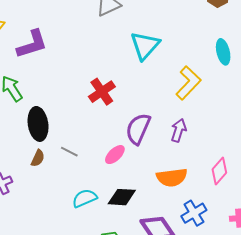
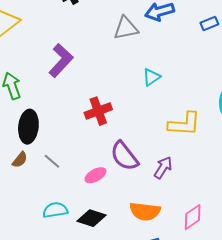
purple L-shape: (32, 44) -> (61, 60), moved, turned -44
cyan triangle: (145, 46) -> (151, 77), size x0.6
yellow L-shape: (188, 83) -> (184, 124), turned 36
purple semicircle: (138, 129) -> (124, 156), turned -76

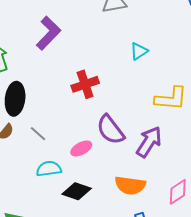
purple arrow: (163, 167) -> (149, 142), size x1.4
cyan semicircle: (55, 210) -> (49, 169), moved

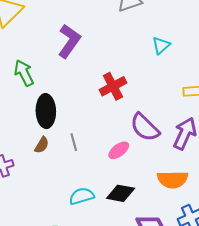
gray line: (38, 134) -> (74, 142), turned 42
cyan semicircle: (49, 169) -> (82, 196), moved

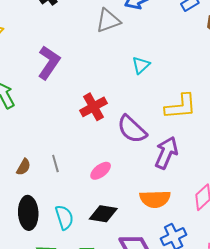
black ellipse: (46, 111) -> (28, 213), moved
purple semicircle: (145, 127) -> (132, 129), moved
cyan semicircle: (82, 196) -> (64, 217), turned 90

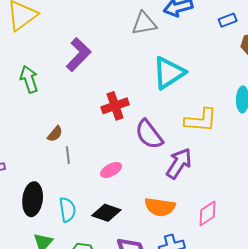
cyan triangle: (141, 65) -> (169, 73), size x1.8
brown semicircle: (23, 167) -> (55, 134), moved

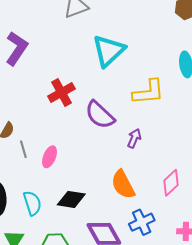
purple arrow: (179, 163) -> (134, 138), size x0.6
pink ellipse: (111, 170) -> (50, 157), moved, turned -30
orange semicircle: (160, 207) -> (123, 185), turned 64

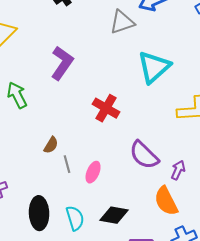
red cross: (61, 93) -> (106, 108), turned -32
purple semicircle: (100, 115) -> (144, 155), moved
purple arrow: (134, 138) -> (178, 170), moved

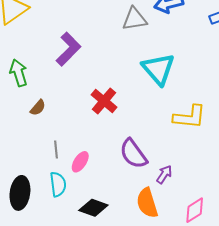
cyan triangle: (154, 67) -> (158, 69), turned -39
brown semicircle: (51, 145) -> (38, 108), moved
cyan semicircle: (75, 218) -> (58, 184), moved

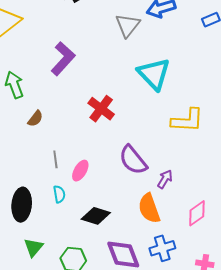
gray triangle: (135, 19) -> (128, 25), turned -40
cyan semicircle: (58, 184) -> (59, 194), size x0.7

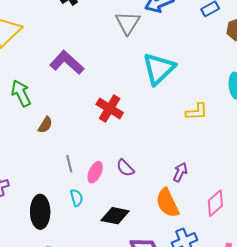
purple L-shape: (63, 59) -> (67, 62), turned -84
cyan triangle: (154, 74) -> (159, 69), turned 36
yellow L-shape: (187, 120) -> (197, 112), size x0.7
purple semicircle: (133, 160) -> (125, 168), moved, size x0.6

